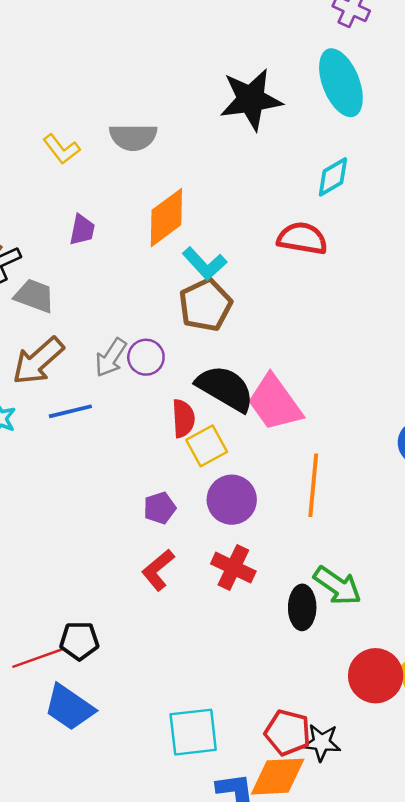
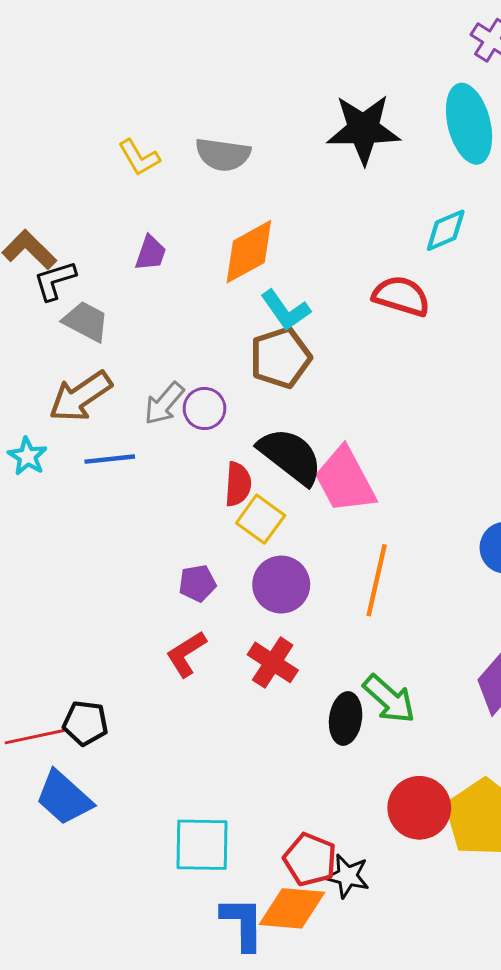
yellow square: (207, 446) -> (261, 519), turned -33

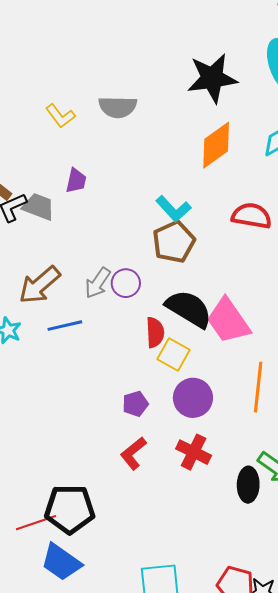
orange diamond: (249, 252) -> (216, 145), moved
red semicircle: (401, 296) -> (252, 216), moved
gray trapezoid: (86, 321) -> (38, 207), moved
black pentagon: (85, 723) -> (70, 509), size x1.6

